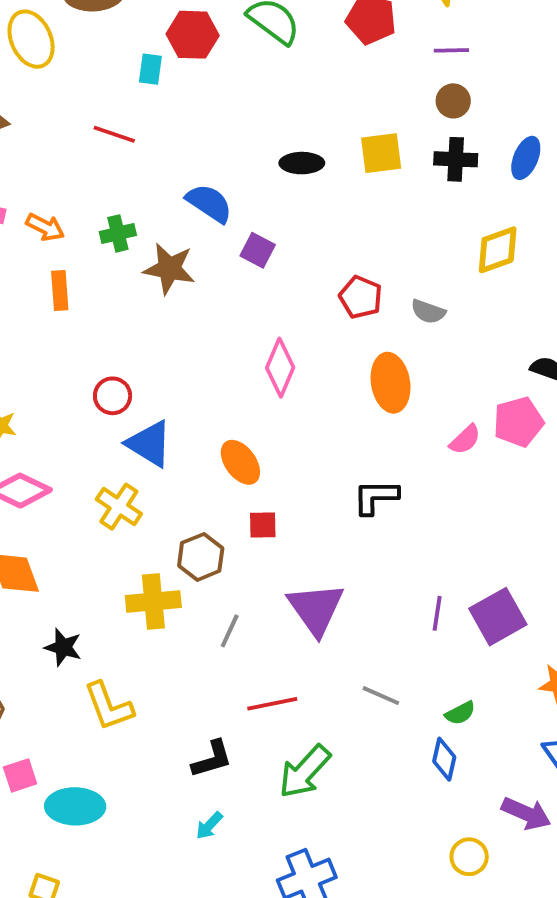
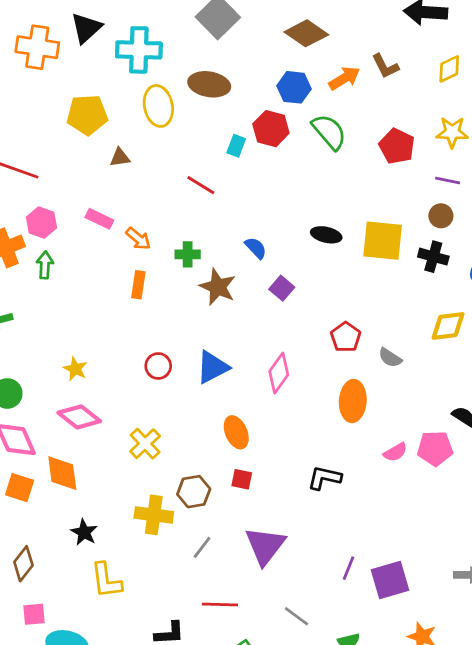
yellow square: (381, 153) -> (383, 241), size x1.4
blue semicircle: (209, 203) -> (256, 248), size x0.7
blue triangle: (149, 444) -> (213, 367), moved, turned 48

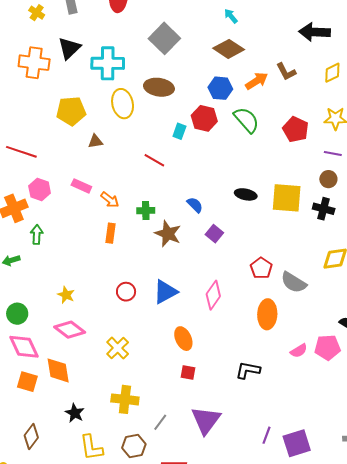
green arrow: (45, 265) -> (37, 235), moved
gray semicircle: (390, 358) -> (294, 282), size x1.5
brown hexagon: (194, 492) -> (134, 446), moved

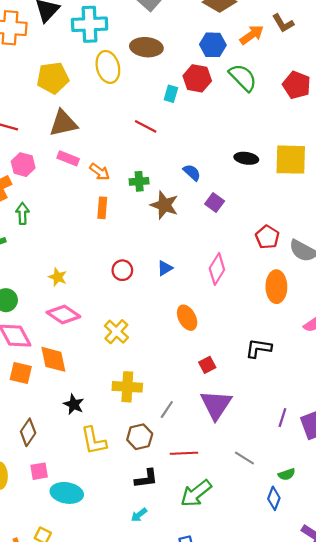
brown triangle: (95, 141) -> (63, 123), moved, size x1.8
blue triangle: (165, 292) -> (165, 268), size x0.6
red square: (188, 372) -> (207, 365), moved, turned -35

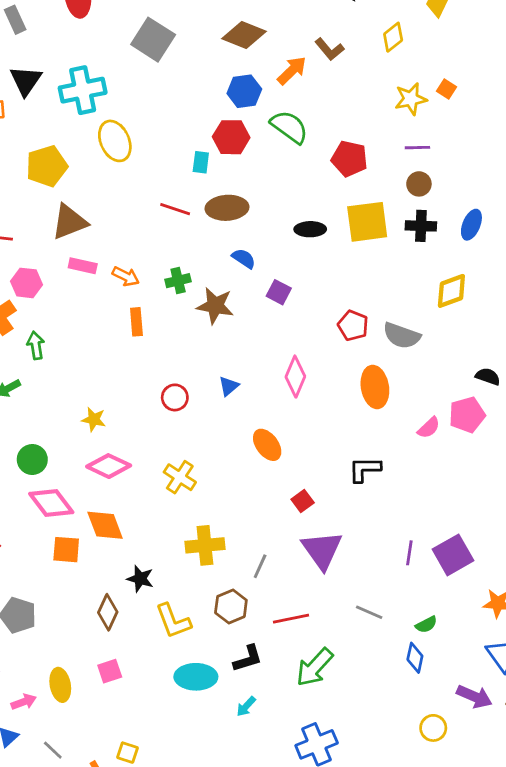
brown ellipse: (146, 47) -> (227, 208), moved
red pentagon: (297, 85) -> (349, 159), moved
brown diamond: (28, 432) -> (108, 612), moved
cyan ellipse: (67, 493) -> (196, 677), moved

